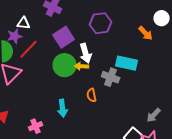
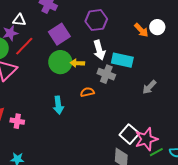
white circle: (162, 18) -> (157, 27), moved
white arrow: (86, 53) -> (99, 50), moved
orange semicircle: (92, 95) -> (87, 92), turned 88
gray arrow: (154, 115) -> (149, 87), moved
pink cross: (36, 126) -> (17, 121), moved, turned 32

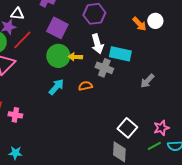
purple square: (59, 34) -> (57, 28), turned -30
cyan arrow: (58, 105) -> (56, 87), moved, turned -132
pink star: (146, 139) -> (161, 128), moved, size x0.7

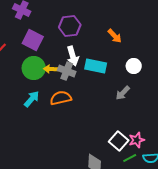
white circle: (155, 21) -> (134, 66), moved
gray cross: (104, 68) -> (67, 71), moved
orange semicircle: (85, 86) -> (61, 98), size x1.5
white square: (127, 128) -> (119, 141), moved

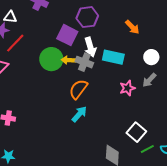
purple square: (33, 40) -> (67, 35), moved
gray arrow: (123, 93) -> (149, 80), moved
orange semicircle: (61, 98) -> (78, 89), turned -40
cyan arrow: (32, 99) -> (79, 114), moved
pink star: (137, 140) -> (127, 88), moved

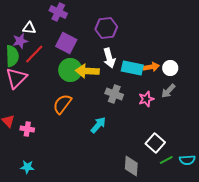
orange arrow: (132, 27) -> (151, 67), moved, turned -56
purple square: (67, 35) -> (66, 43), moved
yellow arrow: (68, 60) -> (87, 71), size x1.6
gray cross: (84, 62) -> (114, 94), moved
orange semicircle: (78, 89) -> (62, 104), moved

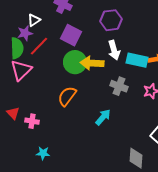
white triangle: (29, 28) -> (34, 20), turned -40
cyan star: (27, 167) -> (43, 153), moved

